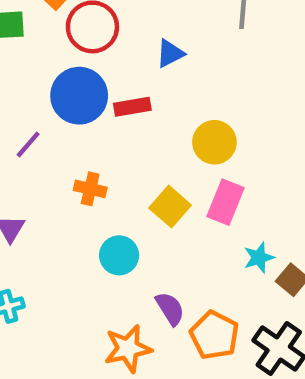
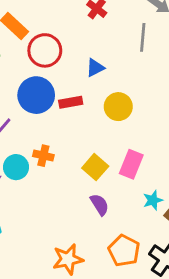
yellow circle: (214, 142) -> (118, 107), moved
cyan circle: (119, 255) -> (16, 167), moved
purple semicircle: (170, 309) -> (100, 205), moved

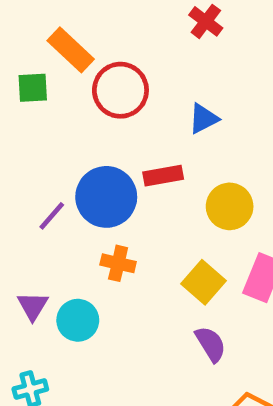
blue circle: (36, 95) -> (106, 197), moved
yellow circle: (118, 107) -> (230, 206), moved
cyan circle: (16, 167) -> (78, 320), moved

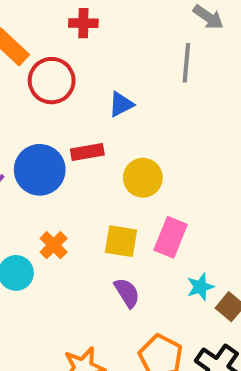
red cross: (206, 21) -> (83, 23), moved, turned -36
orange cross: (118, 263) -> (54, 245), moved, turned 32
yellow square: (203, 282) -> (121, 241), turned -32

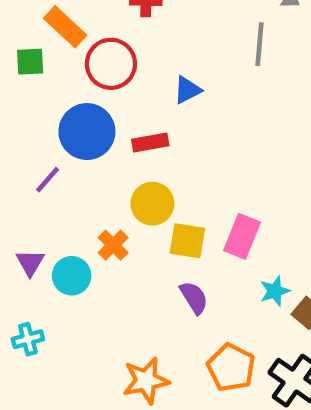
blue circle: (40, 170) -> (87, 132), moved
yellow circle: (143, 178) -> (152, 204), moved

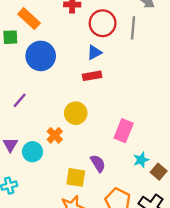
red circle: (111, 64) -> (103, 23), moved
blue circle: (87, 132) -> (41, 56), moved
red rectangle: (150, 142) -> (92, 76), moved
yellow square: (187, 241) -> (76, 177), moved

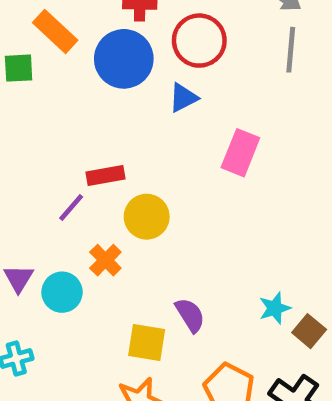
gray line: (133, 28) -> (291, 50), moved
blue circle: (41, 56) -> (124, 59), moved
red rectangle: (92, 76) -> (105, 176), moved
purple line: (20, 100) -> (71, 208), moved
pink rectangle: (124, 131) -> (240, 153), moved

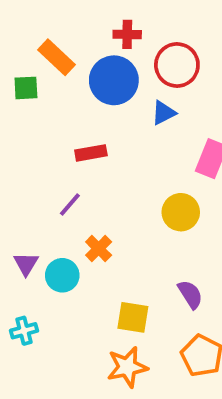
red rectangle: (105, 176) -> (91, 153), moved
yellow circle: (147, 217) -> (181, 212), moved
purple semicircle: (190, 315) -> (190, 294), moved

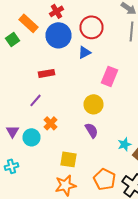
red cross: (127, 34) -> (56, 11), moved, turned -32
green square: (26, 88) -> (12, 39), turned -32
purple semicircle: (190, 294) -> (92, 130), moved

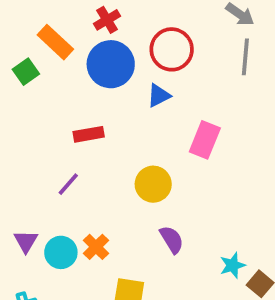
yellow circle: (94, 104) -> (153, 184), moved
orange cross: (50, 123) -> (96, 247), moved

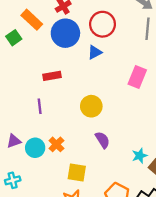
pink rectangle: (205, 140) -> (137, 77), moved
purple line: (68, 184) -> (40, 106), turned -48
purple triangle: (26, 241) -> (14, 141), turned 40

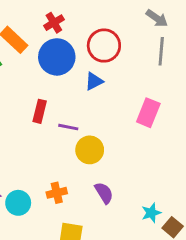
red rectangle: (52, 76) -> (40, 111), turned -66
purple line: (40, 106) -> (68, 127), moved, turned -72
orange cross: (56, 144) -> (57, 193), moved, turned 32

